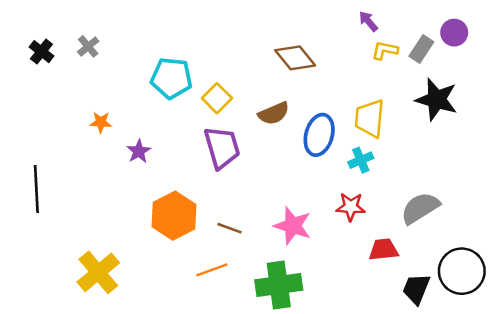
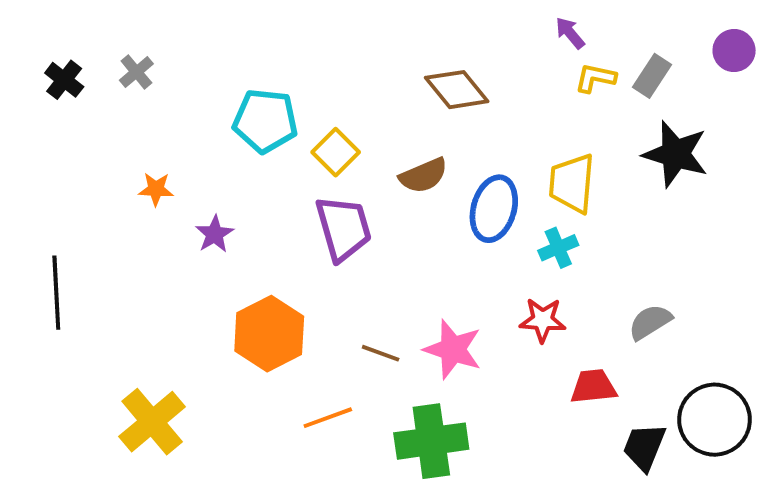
purple circle: (454, 33) -> (734, 51), moved
gray semicircle: (420, 208) -> (650, 322), size x0.7
brown line: (230, 228) -> (381, 353), moved

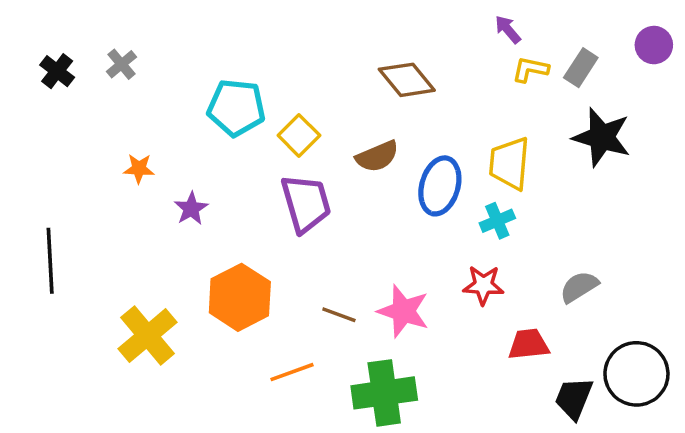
yellow cross: (152, 422) -> (148, 336), moved

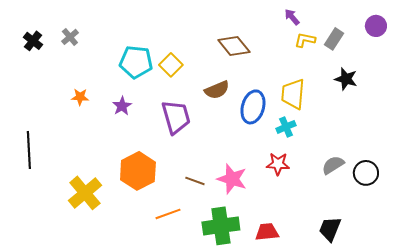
yellow square: (299, 135) -> (171, 65), moved
black star: (602, 137) -> (346, 79), size x0.7
purple star: (191, 209) -> (122, 106), moved
red trapezoid: (529, 344) -> (267, 232), moved
black circle: (636, 374) -> (366, 173), moved, size x0.7

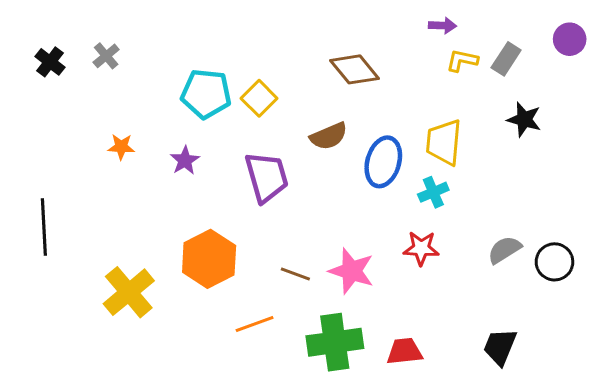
purple arrow: (292, 17) -> (442, 26), turned 132

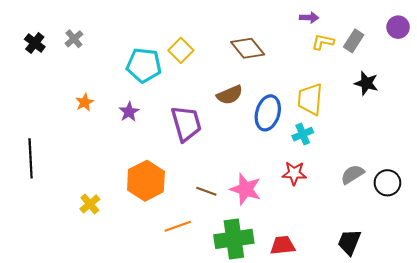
yellow square: (259, 98) -> (181, 50), moved
orange star: (121, 147) -> (85, 102), turned -30
yellow cross: (129, 292) -> (90, 204), size x0.6

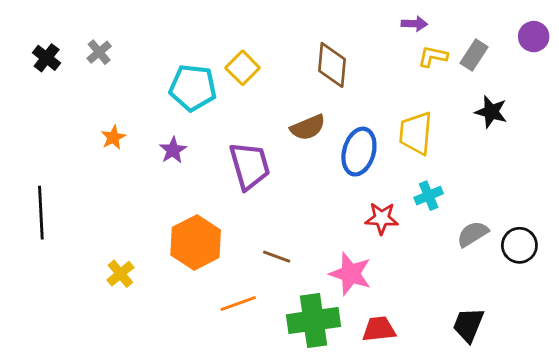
brown diamond: (248, 48) -> (332, 65), turned 44
cyan cross: (303, 134) -> (429, 196), moved
red star: (294, 173) -> (382, 218), moved
pink star: (246, 189) -> (350, 274), moved

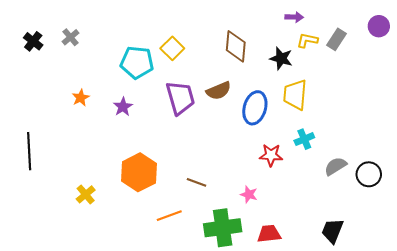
black star: (491, 112) -> (281, 58), moved
purple trapezoid: (250, 166) -> (180, 98), moved
pink star: (350, 274) -> (249, 194), size x0.6

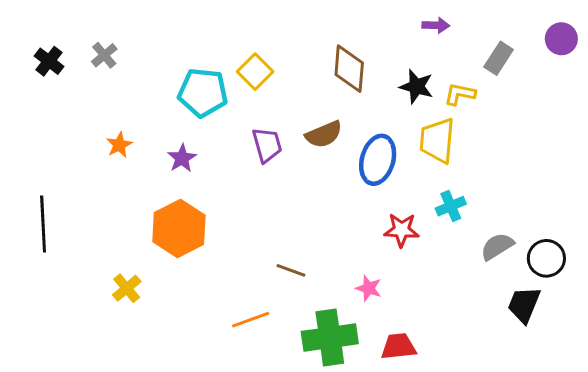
yellow L-shape: (307, 40) -> (460, 94), moved
purple trapezoid: (180, 98) -> (267, 145), size x0.7
orange hexagon: (139, 172) -> (179, 228), moved
black trapezoid: (332, 231) -> (524, 305), moved

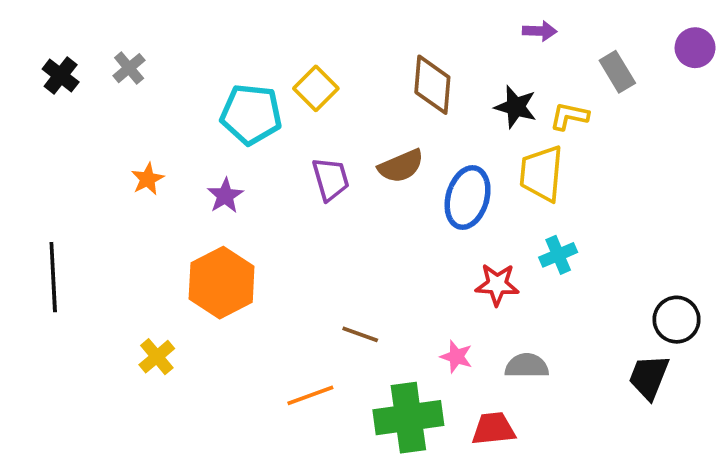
gray rectangle: (499, 58) -> (617, 72), turned -64
gray semicircle: (497, 246) -> (527, 366), moved, turned 32

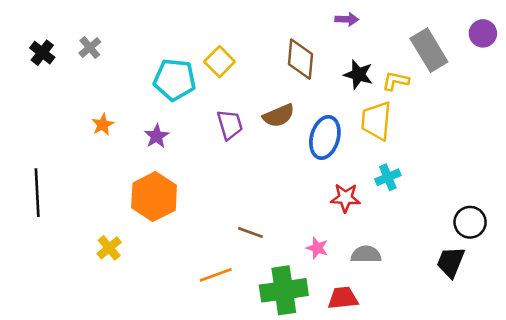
purple arrow: (540, 31) -> (347, 19), moved
gray rectangle: (617, 72) -> (429, 50), size x1.5

